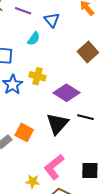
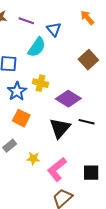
cyan semicircle: (34, 39) -> (37, 47), size x1.5
orange square: (24, 132) -> (21, 118), moved
yellow star: (33, 181) -> (33, 159), moved

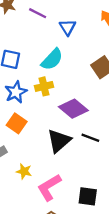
cyan semicircle: (37, 47) -> (52, 59), moved
yellow cross: (41, 83) -> (44, 86), turned -35

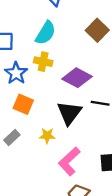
yellow cross: (44, 86) -> (43, 62), turned 36
yellow star: (24, 171) -> (47, 136), moved

